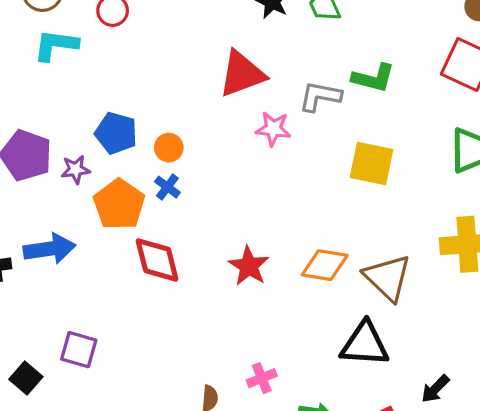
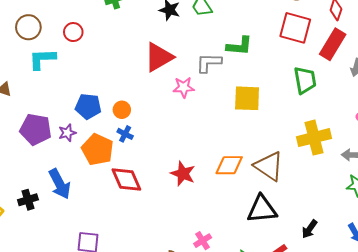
blue arrow: (50, 249) -> (60, 184), turned 80

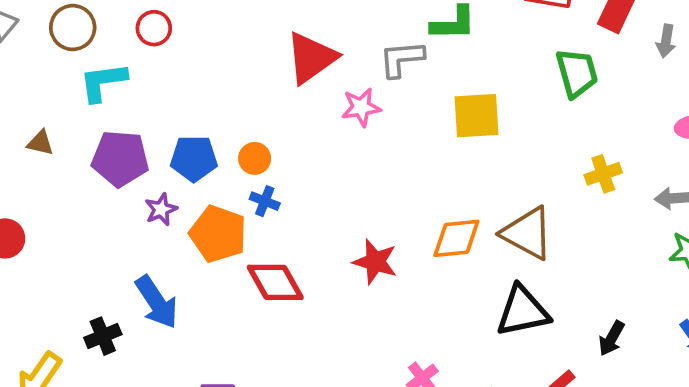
purple pentagon: (36, 129) -> (120, 158), moved
yellow cross: (314, 138) -> (603, 174), size x0.6

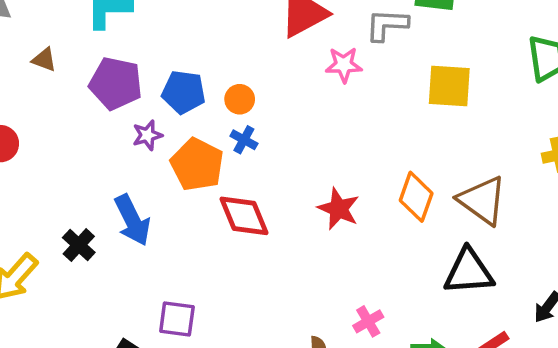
orange diamond: (456, 238) -> (416, 197), turned -72
black cross: (103, 336) -> (79, 245), turned -32

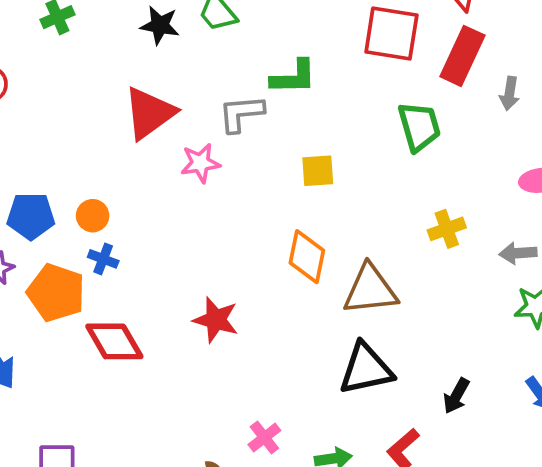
yellow square: (449, 86) -> (318, 171), size x0.7
orange diamond: (416, 197) -> (307, 257), moved
brown triangle: (482, 200) -> (370, 290), turned -34

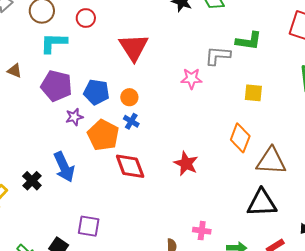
red triangle: (149, 113) -> (134, 47), moved, turned -36
pink cross: (264, 438) -> (202, 231), turned 36

